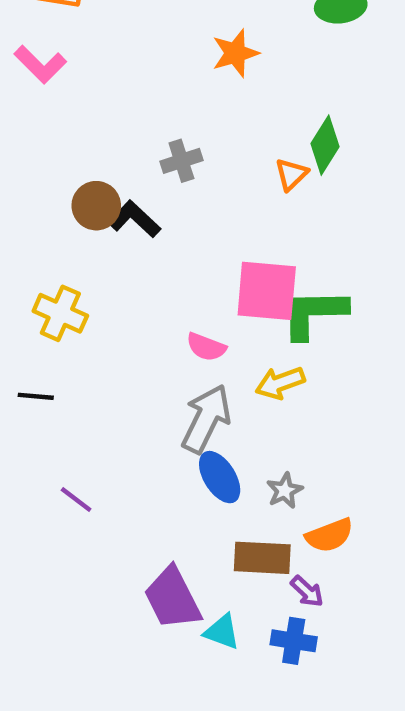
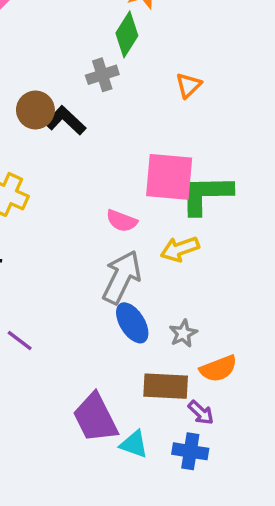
green diamond: (325, 145) -> (127, 34), moved

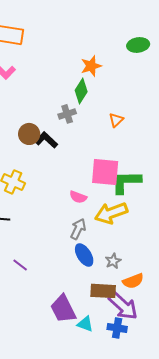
yellow arrow: (180, 249) -> (111, 213), size x1.5
gray arrow: (122, 277) -> (78, 229), size x0.7
purple arrow: (201, 413) -> (123, 306), size x2.0

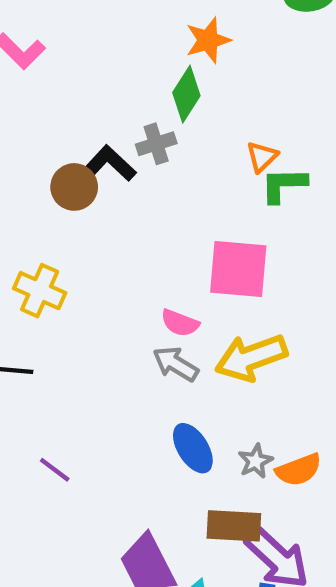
black L-shape: (46, 140) -> (111, 163), moved
green L-shape: (126, 182) -> (284, 185), moved, size x0.7
gray arrow: (78, 229) -> (176, 364), moved, turned -85
orange semicircle: (133, 281) -> (299, 470), moved

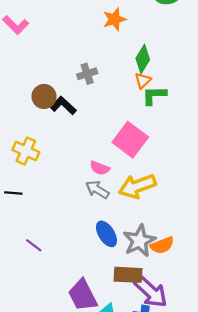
green diamond: (186, 94) -> (143, 59), moved
black L-shape: (111, 163) -> (63, 106), moved
pink square: (238, 269) -> (130, 140), turned 32
gray star: (255, 461) -> (139, 241), size x1.8

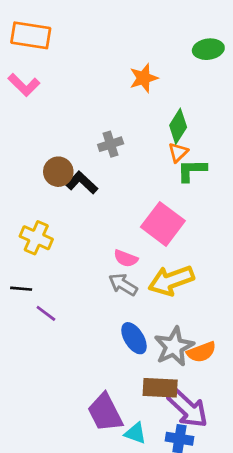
purple line: (34, 245) -> (46, 313), moved

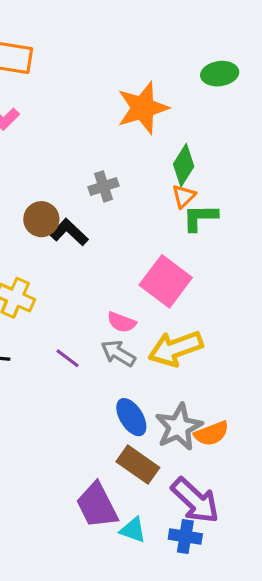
orange star: (144, 78) -> (143, 108), size x1.5
purple line: (46, 313) -> (68, 358), moved
brown rectangle: (160, 388) -> (138, 465), moved, turned 32

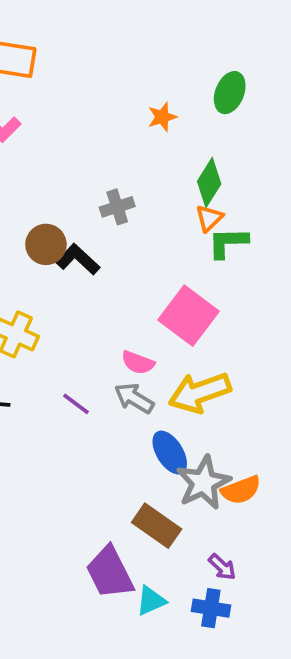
green ellipse: (220, 74) -> (230, 93), moved, turned -60
orange star: (143, 108) -> (162, 117), size x0.5
blue ellipse: (131, 417) -> (170, 453), moved
purple arrow: (195, 501) -> (222, 567), size x0.5
cyan triangle: (133, 530) -> (151, 601), turned -44

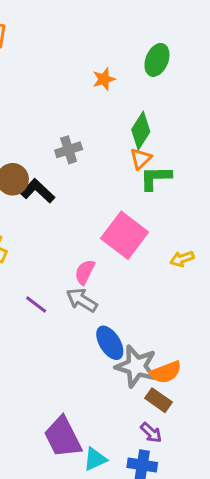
pink semicircle: (138, 363) -> (85, 272), turned 95
yellow arrow: (200, 393) -> (182, 259), moved, size x0.5
gray star: (203, 483) -> (136, 366), turned -30
brown rectangle: (157, 526) -> (158, 400), moved, size x0.7

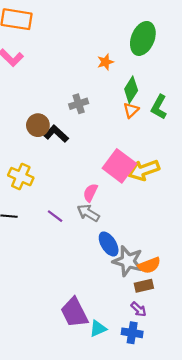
green ellipse: (157, 60) -> (143, 38), size x1.4
orange star: (104, 79) -> (105, 62), moved
green L-shape: (155, 178) -> (159, 107), moved, turned -60
yellow arrow: (182, 259) -> (144, 170), moved, size x1.8
brown rectangle: (158, 400) -> (144, 286), turned -48

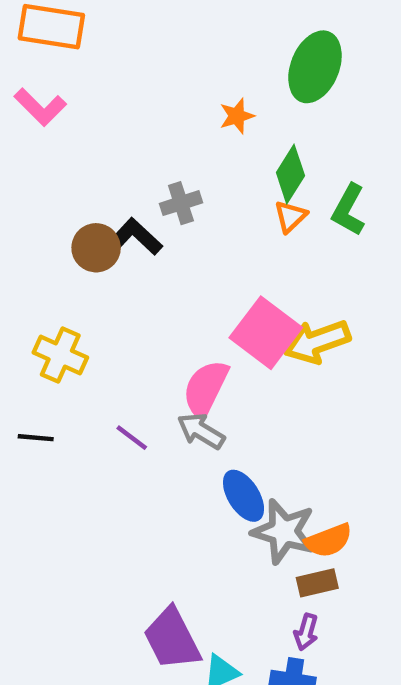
black L-shape: (56, 134) -> (136, 237), moved
pink semicircle: (90, 193) -> (206, 389), size x1.5
purple arrow: (139, 309) -> (306, 632), turned 63

